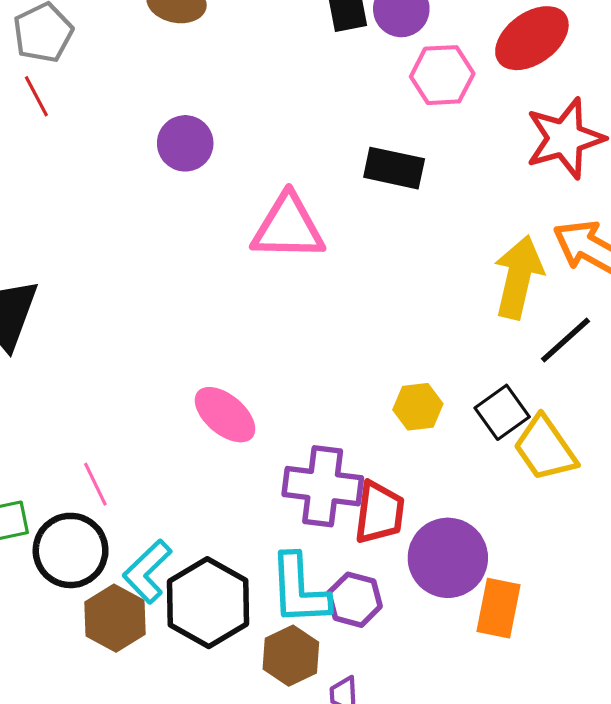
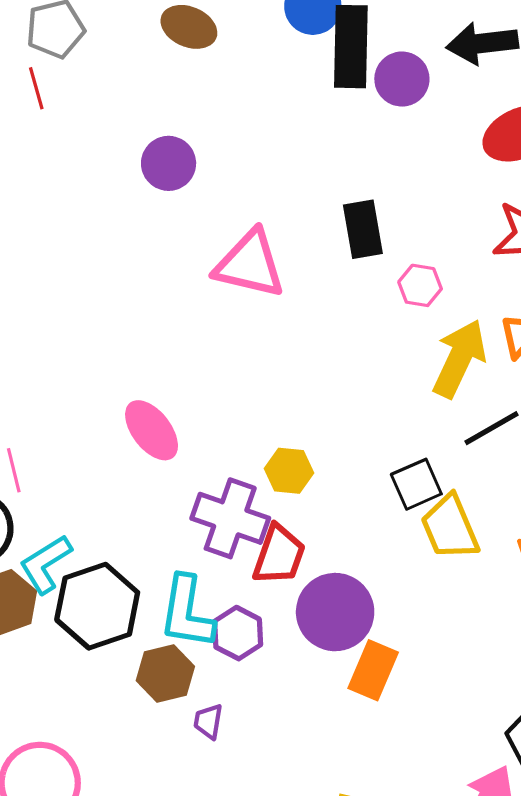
pink hexagon: (442, 75) -> (420, 285), moved, size x0.7
black rectangle: (394, 168) -> (363, 229), turned 56
yellow hexagon: (418, 407) -> (289, 471), moved

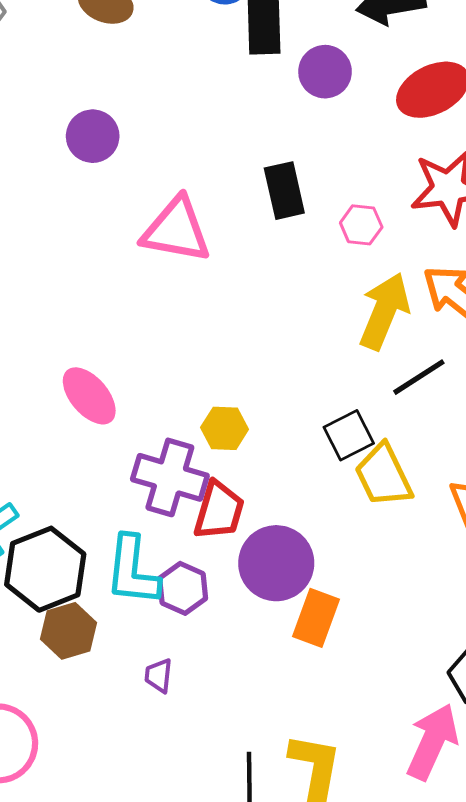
purple circle: (402, 79) -> (325, 72), moved
pink hexagon: (420, 285) -> (361, 225), moved
brown hexagon: (165, 673) -> (68, 631), moved

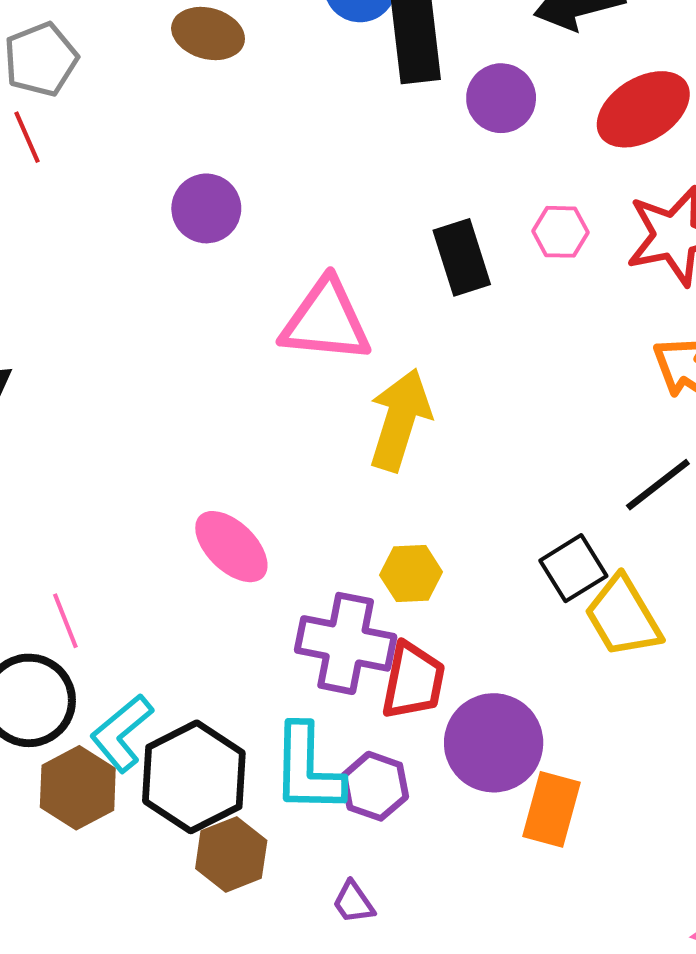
pink hexagon: (361, 225) -> (560, 232), moved
yellow arrow: (384, 311) -> (400, 420), moved
purple trapezoid: (159, 676) -> (353, 902), turned -36

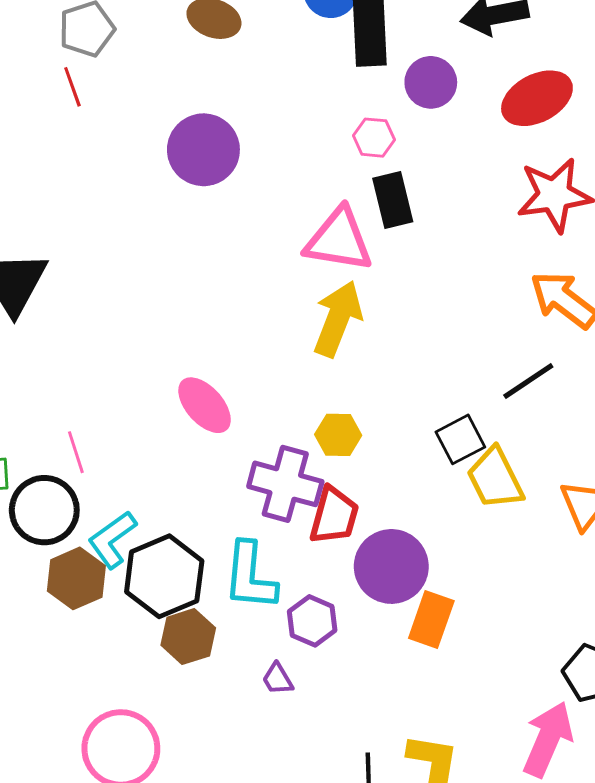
purple circle: (206, 208) -> (203, 150), size x1.4
pink hexagon: (560, 232) -> (374, 138), moved
pink triangle: (326, 321) -> (339, 240), moved
purple hexagon: (375, 786) -> (312, 621), moved

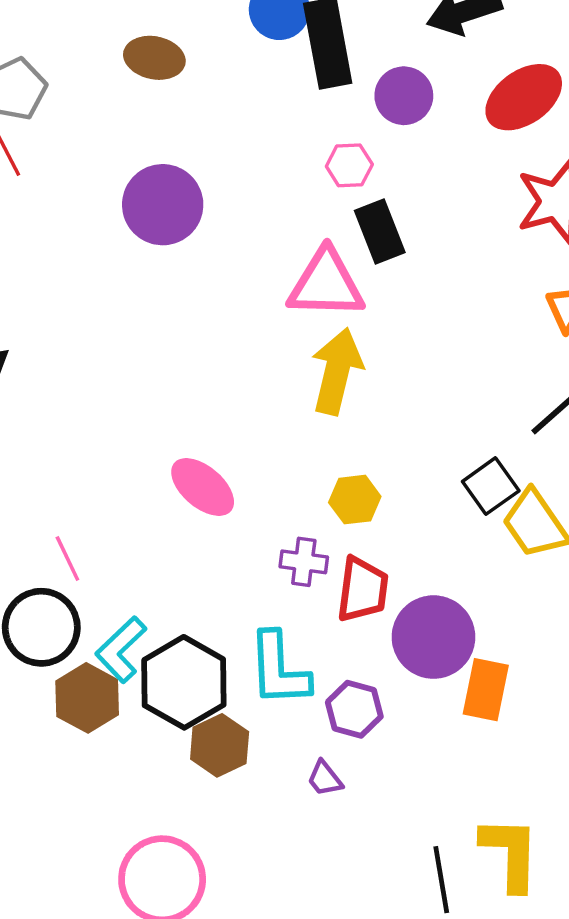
purple cross: (285, 484) -> (304, 562), size x0.6

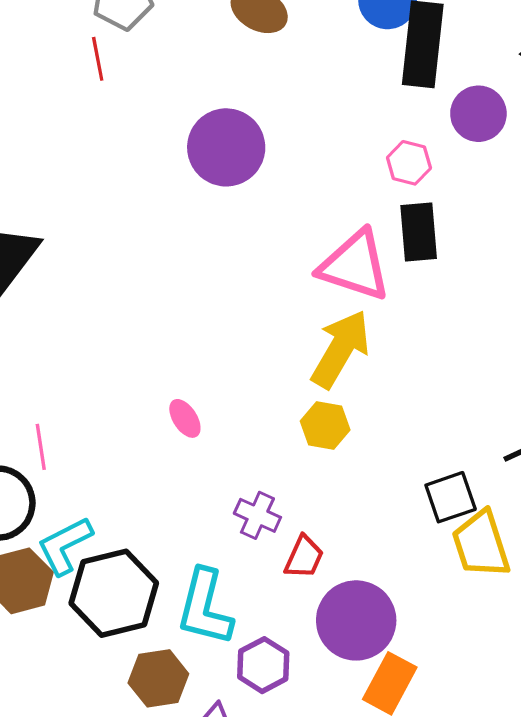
pink ellipse: (203, 487) -> (185, 418), size x0.6
yellow hexagon: (355, 500) -> (325, 425), moved
red trapezoid: (363, 590) -> (304, 557), size x0.7
brown hexagon: (220, 745) -> (158, 678), moved

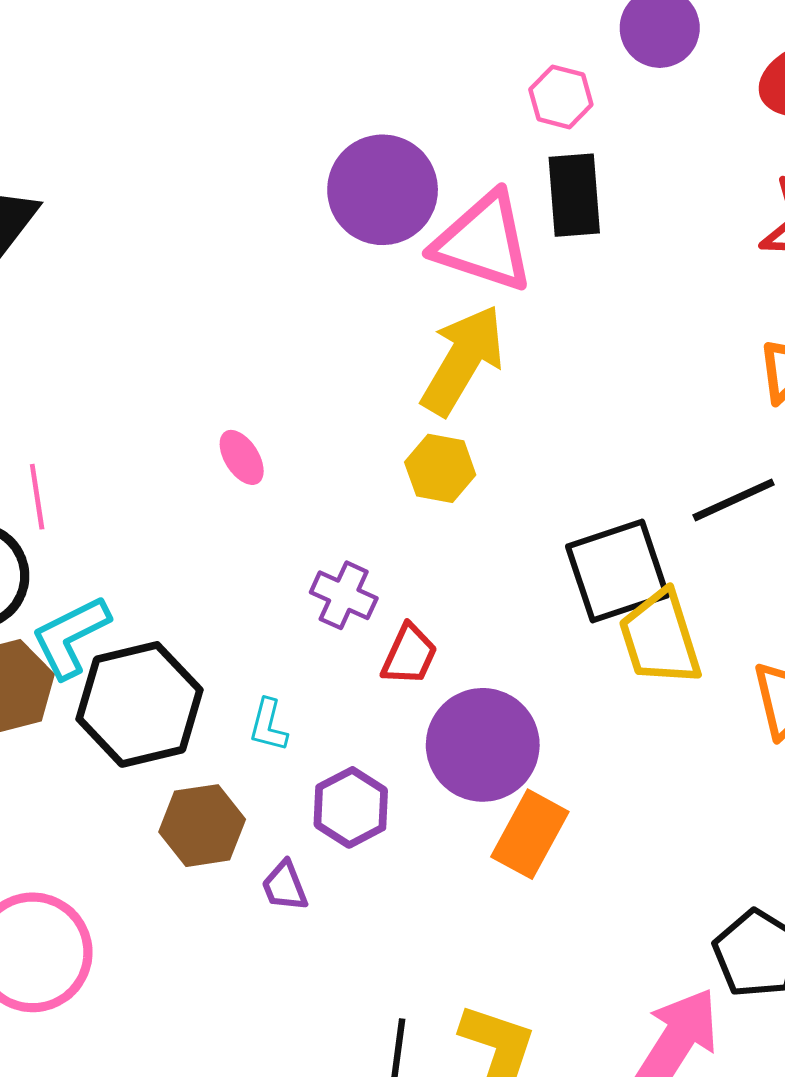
purple circle: (226, 147) -> (383, 190), moved
black square: (451, 497) -> (617, 571), size x1.4
cyan L-shape: (205, 607) -> (268, 725), size x0.5

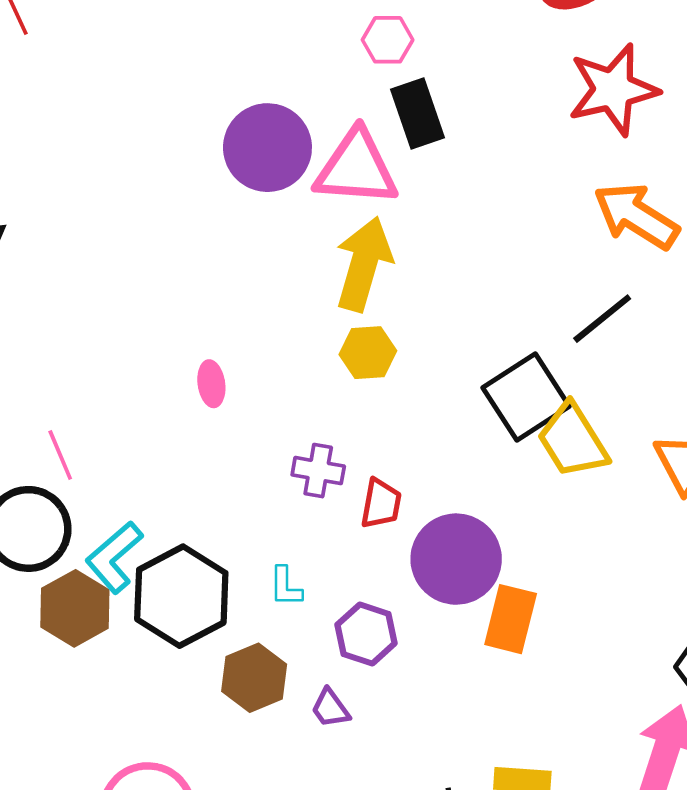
pink ellipse: (242, 457) -> (211, 384), turned 39

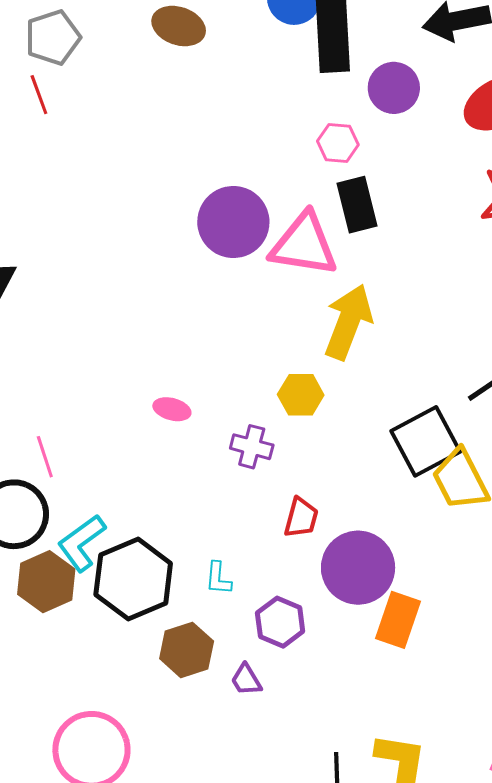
yellow arrow: (364, 264) -> (348, 322), moved
pink ellipse: (211, 384) -> (172, 409), turned -72
purple cross: (318, 471) -> (252, 447), moved

